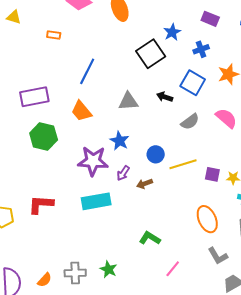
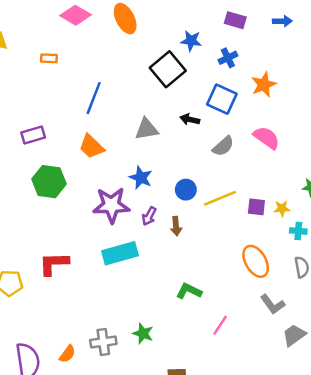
blue star: (172, 32) -> (191, 41), turned -30
purple rectangle: (34, 97) -> (33, 135), size x0.7
brown arrow: (145, 184) -> (176, 226), turned -70

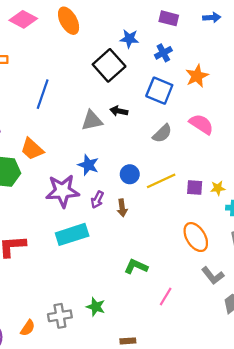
black arrow: (190, 119) -> (119, 111), moved
orange trapezoid: (91, 146) -> (32, 149), moved

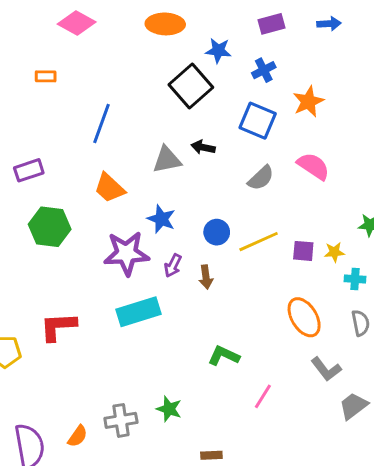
purple rectangle: (169, 18) -> (271, 24), turned -30
orange ellipse: (69, 21) -> (165, 24), moved, turned -60
orange trapezoid: (32, 149) -> (109, 188), moved

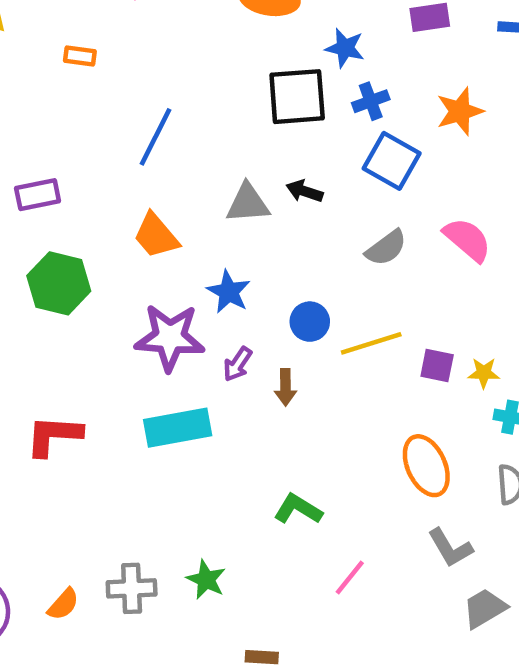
blue cross: (264, 70) -> (371, 101), moved
black square: (191, 86) -> (297, 97), turned 30
orange star: (308, 102) -> (460, 111), moved

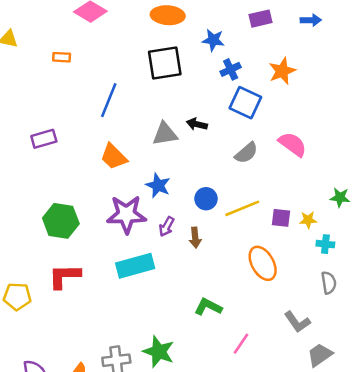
black square: (297, 97) -> (165, 63), moved
green hexagon: (59, 283) -> (61, 221), moved
orange ellipse: (426, 466) -> (263, 263), moved
green star: (206, 580) -> (159, 352), size x1.4

